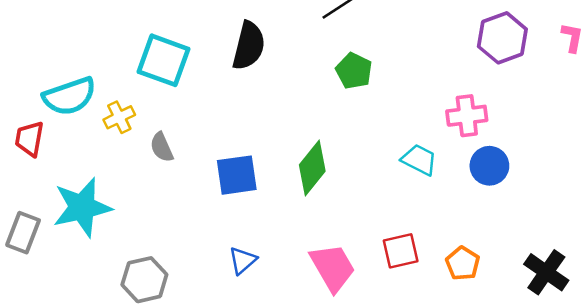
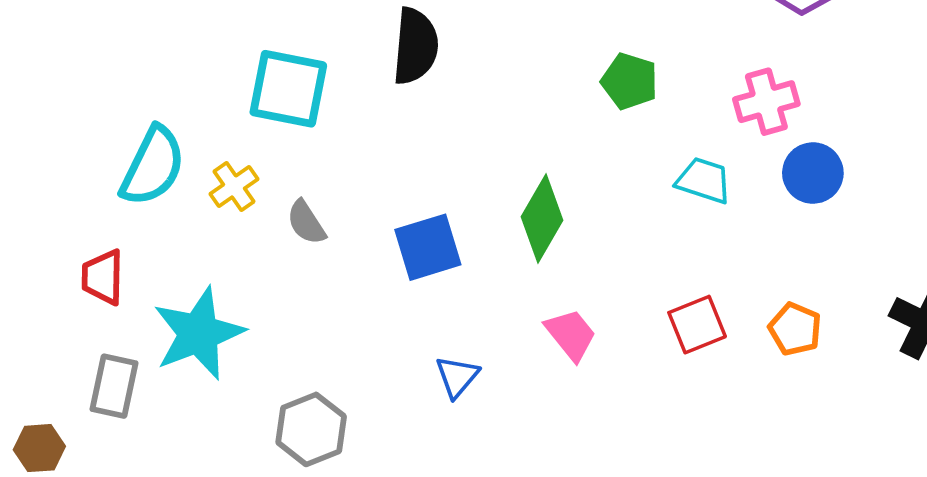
green pentagon: (354, 71) -> (630, 81), moved
cyan semicircle: (69, 96) -> (153, 166), turned -36
red trapezoid: (29, 139) -> (103, 277), moved
pink trapezoid: (333, 268) -> (571, 335), moved, size x0.7

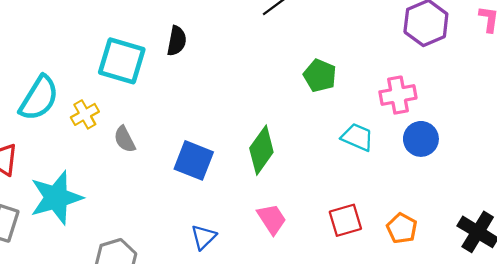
black semicircle: (415, 46) -> (177, 41), moved, size x0.7
blue square: (428, 247) -> (194, 160), turned 33

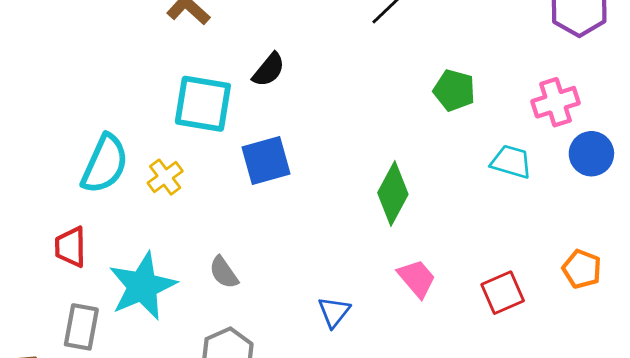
black semicircle: (177, 41) -> (269, 70), turned 36
gray semicircle: (125, 139) -> (224, 272), moved
blue square: (194, 160) -> (266, 161), moved, turned -30
red square: (345, 220) -> (503, 293), moved

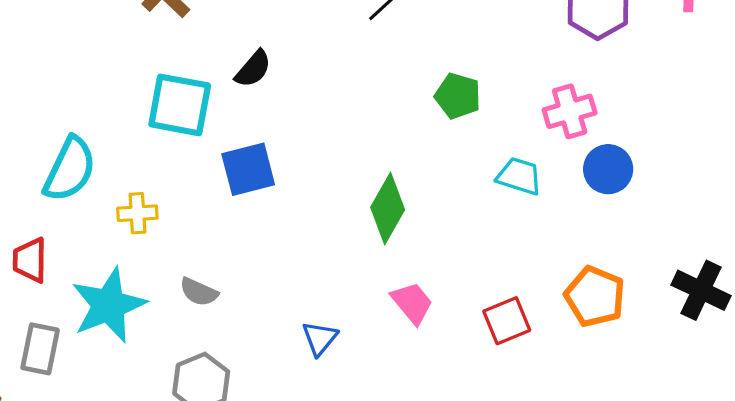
yellow cross: (165, 177) -> (137, 213), moved, turned 32
orange pentagon: (582, 269) -> (595, 296), size x1.4
gray semicircle: (224, 272) -> (199, 292), turned -32

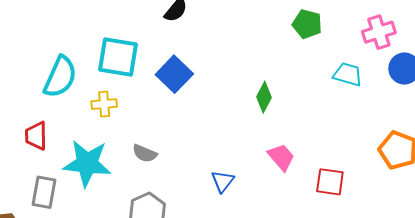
cyan square: (180, 105) -> (118, 57), moved
blue square: (248, 169) -> (174, 74), turned -30
green diamond: (388, 209) -> (264, 97), size x0.7
cyan star: (109, 305) -> (87, 163), turned 30
red square: (507, 321) -> (330, 182), moved, turned 32

